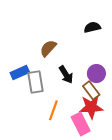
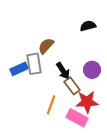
gray rectangle: (36, 82) -> (34, 64), moved
brown rectangle: (91, 90) -> (72, 86), moved
pink rectangle: (81, 124) -> (77, 118), turned -35

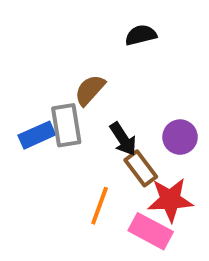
black semicircle: (88, 26) -> (141, 35), moved

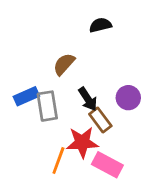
gray rectangle: (66, 125) -> (47, 106), moved
red star: (170, 200) -> (82, 142), moved
orange line: (100, 206) -> (58, 161), moved

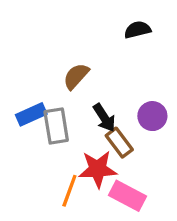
black semicircle: (100, 25) -> (137, 30), moved

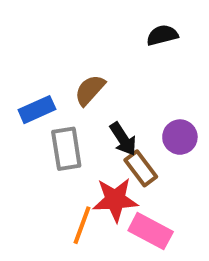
blue rectangle: (31, 114) -> (37, 110), moved

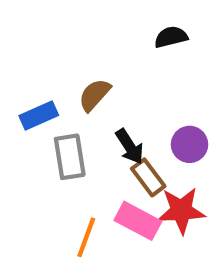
red star: (115, 200) -> (181, 210), moved
pink rectangle: (151, 231) -> (138, 221), moved

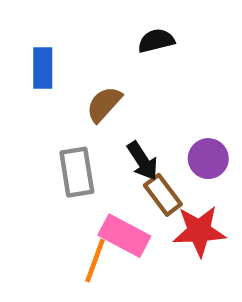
black semicircle: (171, 37) -> (156, 41), moved
blue rectangle: (39, 115) -> (43, 68), moved, turned -66
pink rectangle: (138, 221) -> (124, 236), moved

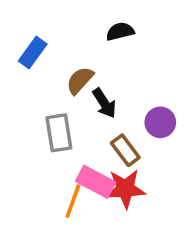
blue rectangle: (43, 68) -> (33, 52), turned 36
black arrow: (143, 161) -> (104, 103), moved
red star: (199, 231) -> (125, 189), moved

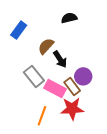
purple circle: (160, 122) -> (83, 76), moved
gray rectangle: (59, 133) -> (34, 76), turned -30
pink rectangle: (96, 182) -> (55, 89), moved

